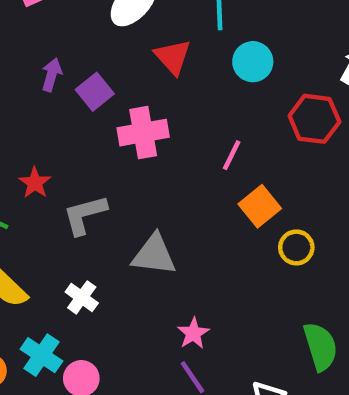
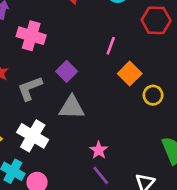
purple square: (95, 92) -> (67, 71), moved
pink cross: (143, 133) -> (31, 36), moved, turned 32
white cross: (82, 297) -> (33, 136), size x1.6

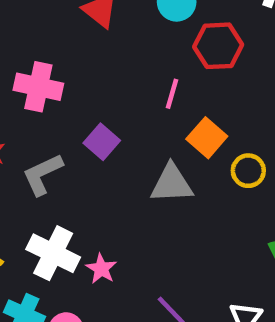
red hexagon: (156, 20) -> (218, 46), moved
gray triangle: (72, 107) -> (172, 184), moved
pink star: (99, 150) -> (101, 269), moved

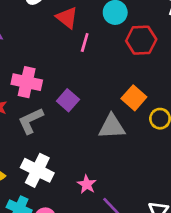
pink cross: (38, 87) -> (27, 82), moved
pink line: (172, 94) -> (85, 43), moved
pink star: (101, 269) -> (87, 184), moved

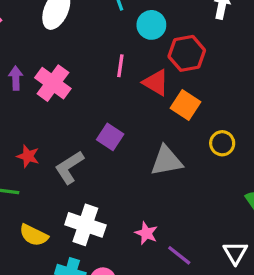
red triangle: (67, 18) -> (156, 82), moved
pink cross: (27, 82) -> (53, 83), moved, turned 32
orange square: (134, 98) -> (185, 105), moved

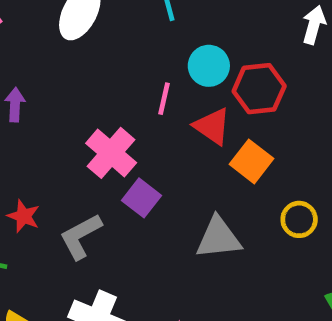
cyan circle: (151, 25) -> (209, 66), moved
pink cross: (53, 83) -> (111, 153), moved

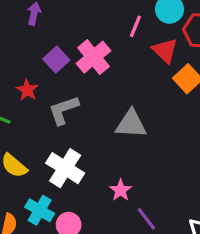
purple square: (142, 198) -> (56, 59), moved
gray triangle: (218, 238) -> (131, 124), moved

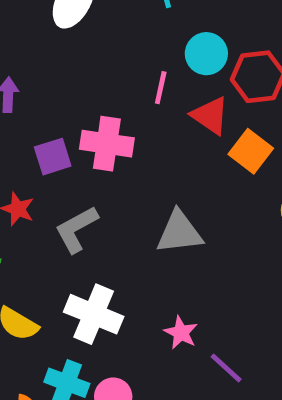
pink cross: (93, 57) -> (107, 144), turned -32
purple square: (56, 59) -> (53, 157), turned 35

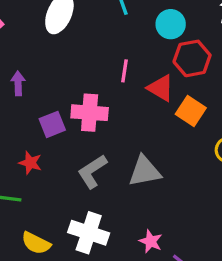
cyan circle: (206, 54) -> (171, 24), moved
gray L-shape: (76, 229) -> (92, 171), moved

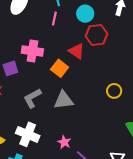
pink line: (124, 71) -> (54, 19), moved
orange square: (191, 111) -> (60, 68), moved
pink cross: (90, 113) -> (32, 51), moved

